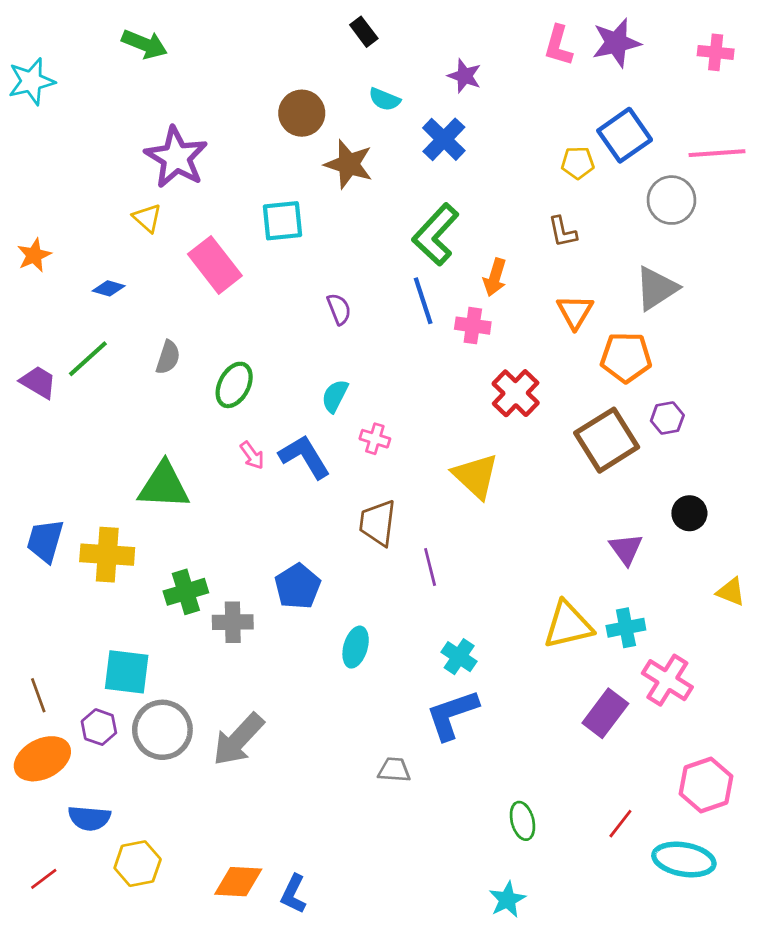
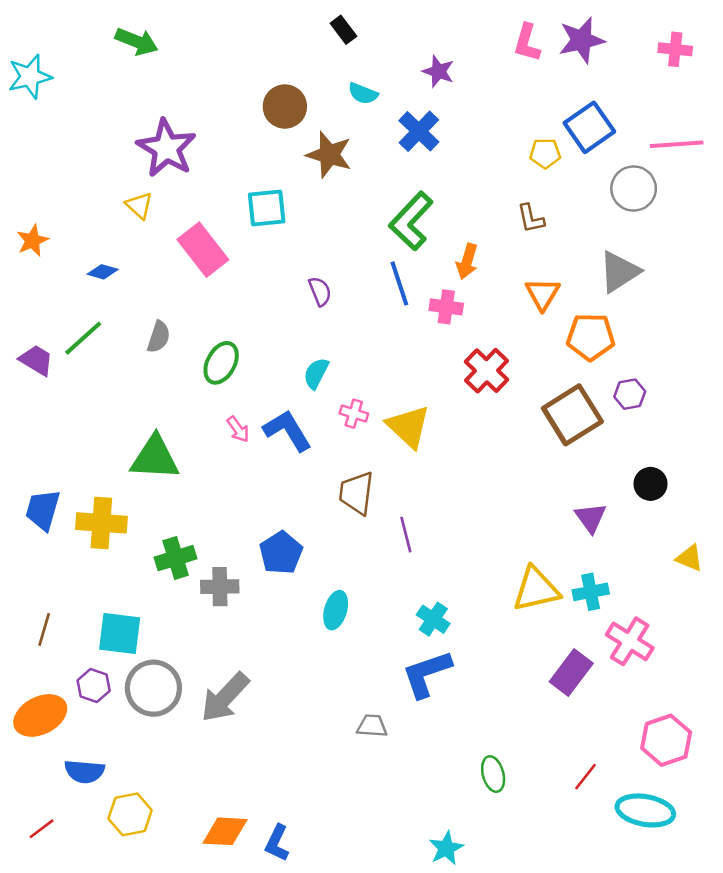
yellow triangle: (476, 476) -> (408, 427), moved
brown line: (38, 695) -> (44, 630), moved, turned 36
cyan star: (507, 900) -> (446, 848), moved

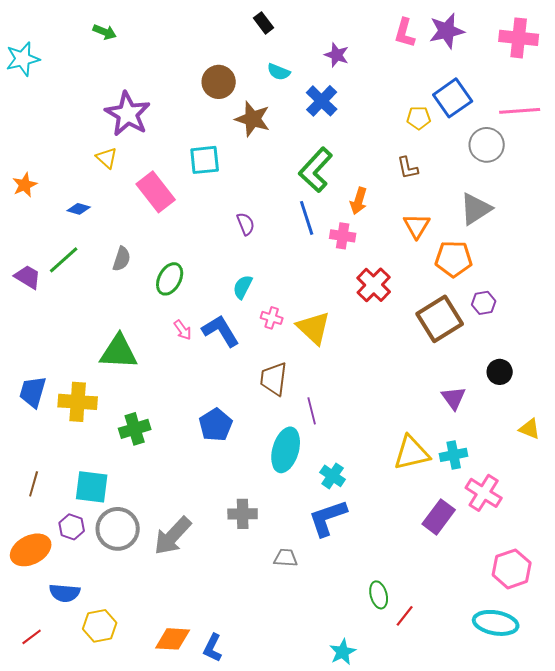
green arrow: (137, 41) -> (105, 32), size x0.7
pink cross: (675, 49) -> (519, 38), size x1.5
gray cross: (220, 587) -> (243, 514), moved
cyan ellipse: (336, 610) -> (286, 450), moved, size x1.5
red line: (585, 777) -> (405, 616), moved

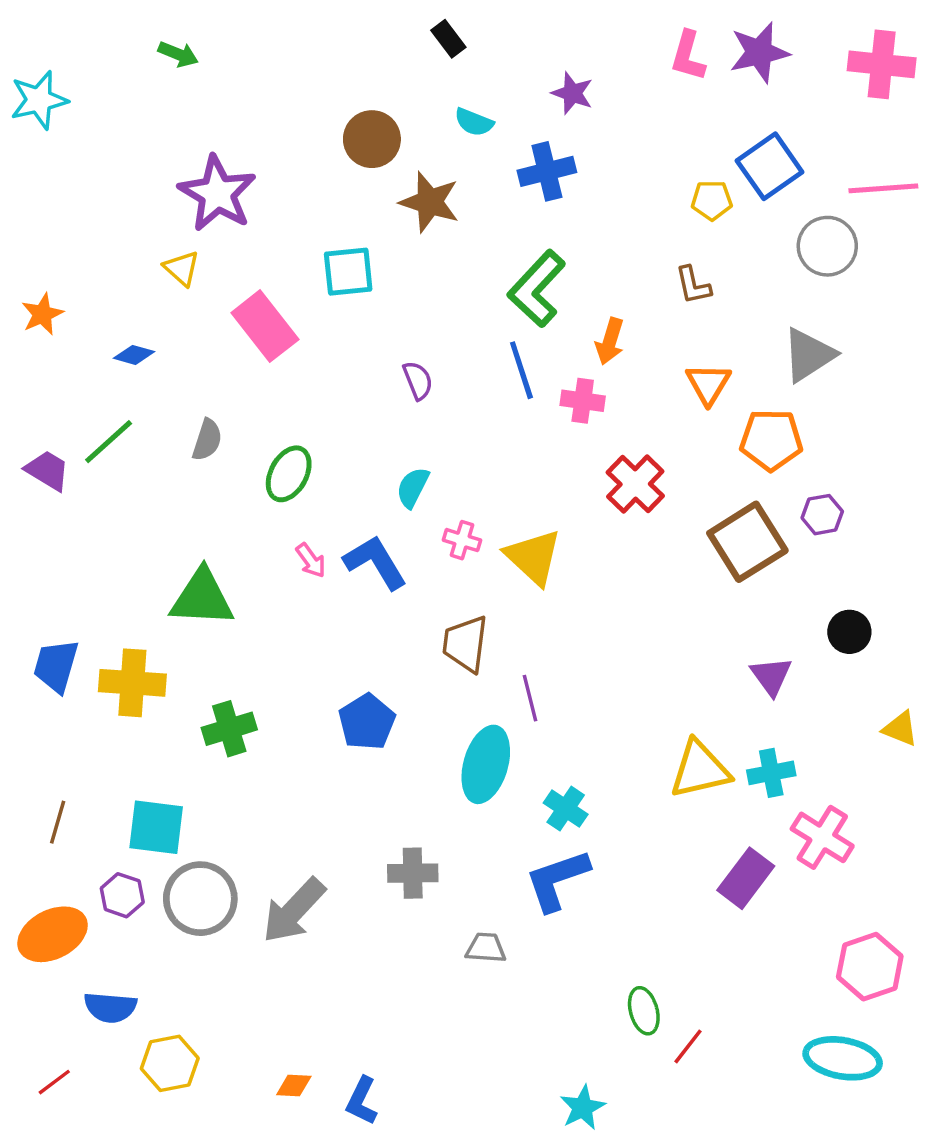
blue cross: (322, 101) -> (547, 171), turned 32
orange diamond: (173, 639) -> (294, 1086), size x0.6

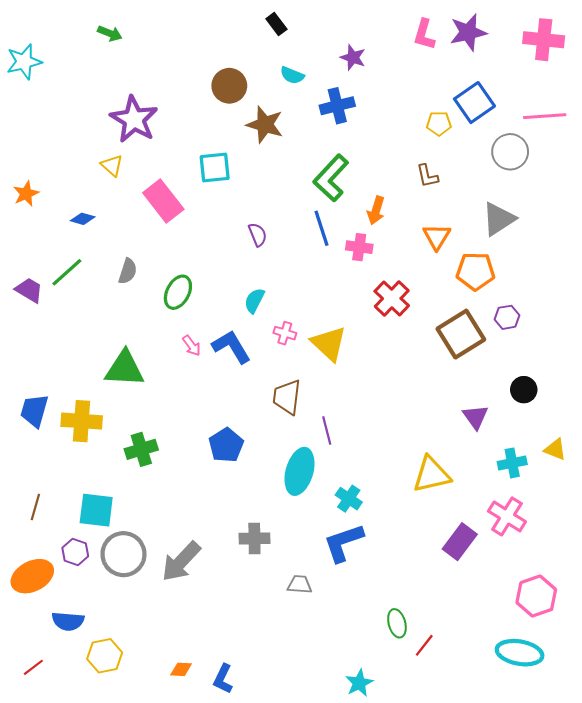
cyan cross: (771, 773) -> (512, 463), moved

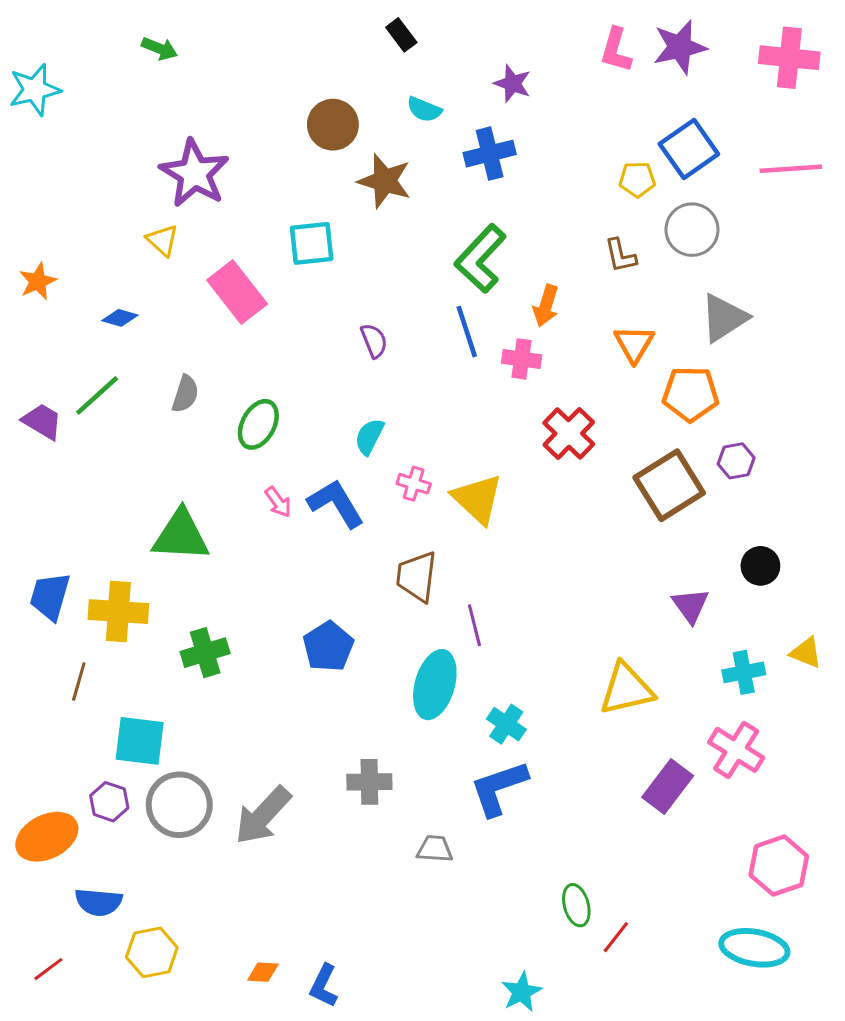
gray circle: (510, 152) -> (692, 230), moved
brown line: (35, 507) -> (79, 682), moved

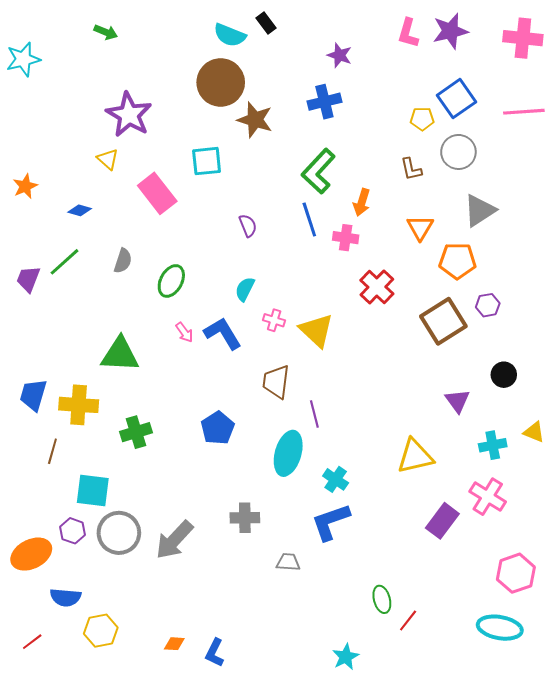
cyan semicircle: (424, 109) -> (230, 35), moved, size x1.4
brown circle: (333, 125) -> (221, 82), size x1.4
purple trapezoid: (42, 421) -> (28, 279), turned -100

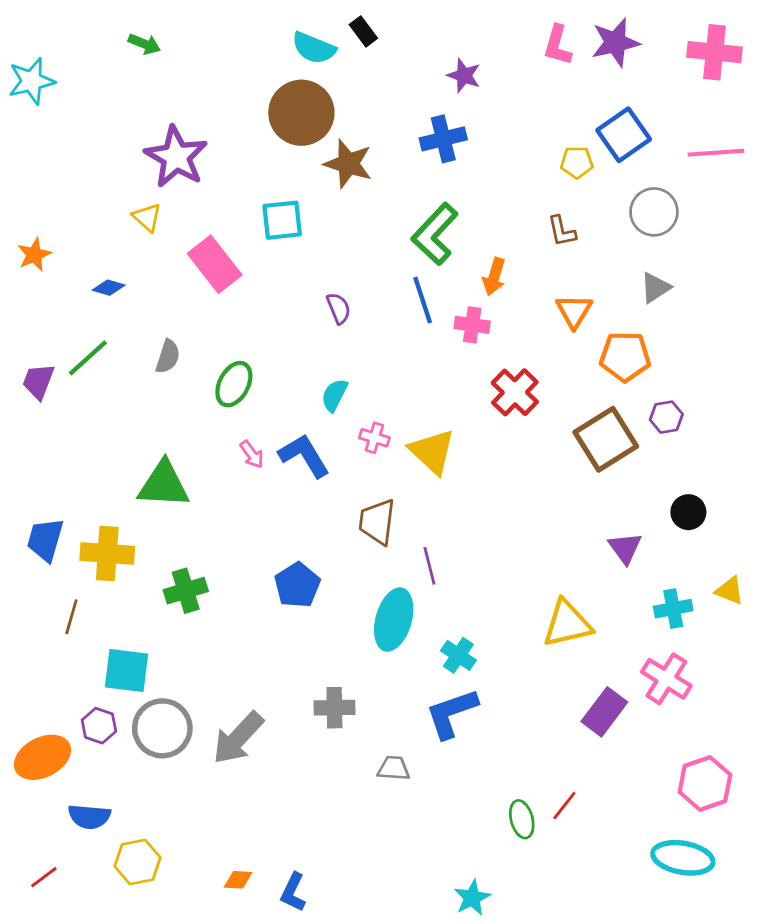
gray circle: (458, 152) -> (654, 212), moved
gray triangle: (480, 210) -> (655, 288), size x0.7
red line: (408, 621) -> (564, 805), moved

